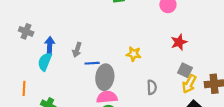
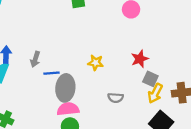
red star: (179, 42) -> (140, 59), moved
gray semicircle: (152, 87) -> (116, 98), turned 96

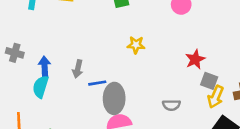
yellow star: (96, 63) -> (136, 45), moved

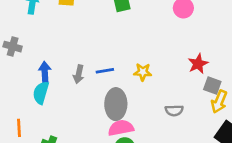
yellow star: (136, 45) -> (143, 72), moved
gray cross: (15, 53) -> (13, 47), moved
blue line: (97, 83) -> (105, 71), moved

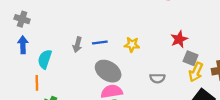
blue arrow: (45, 72) -> (23, 45), moved
gray ellipse: (116, 104) -> (108, 71), turned -60
orange line: (19, 128) -> (37, 83), moved

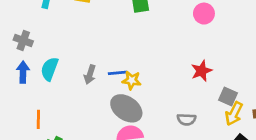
red star: (179, 39) -> (201, 71), moved
yellow star: (132, 45) -> (132, 80), moved
cyan semicircle: (45, 59) -> (50, 69), moved

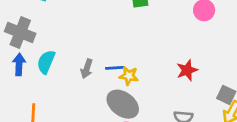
gray cross: (23, 41) -> (20, 33), size x1.5
red star: (201, 71) -> (187, 70), moved

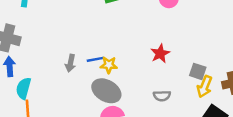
cyan semicircle: (46, 62) -> (23, 88), moved

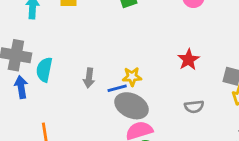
blue line: (95, 59) -> (117, 88), moved
cyan semicircle: (23, 88) -> (44, 70), moved

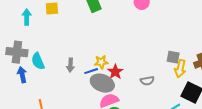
red star: (188, 60) -> (115, 72), moved
cyan semicircle: (44, 70) -> (38, 61), turned -30

